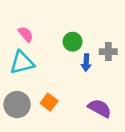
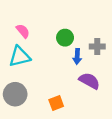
orange square: (49, 102) -> (56, 103), moved, turned 32
purple semicircle: (100, 108) -> (89, 81), moved

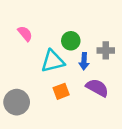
cyan triangle: (20, 56) -> (53, 61), moved
orange square: (56, 103) -> (61, 91), moved

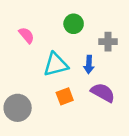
green circle: (71, 41) -> (74, 24), moved
gray cross: (106, 50) -> (108, 42), moved

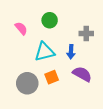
green circle: (74, 24) -> (50, 20), moved
gray circle: (18, 108) -> (27, 83), moved

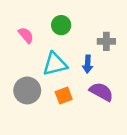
gray circle: (27, 83) -> (27, 90), moved

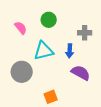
orange square: (64, 96) -> (51, 97), moved

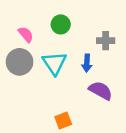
cyan triangle: (44, 51) -> (54, 63), turned -50
gray circle: (22, 72) -> (20, 62), moved

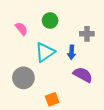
gray circle: (20, 62) -> (23, 78), moved
cyan triangle: (54, 63) -> (45, 52), turned 30

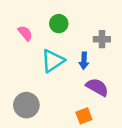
gray circle: (23, 78) -> (26, 105), moved
orange square: (52, 99) -> (84, 116), moved

